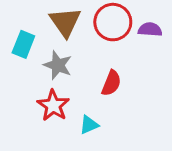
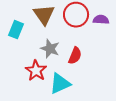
gray star: (58, 65) -> (50, 49), moved
cyan triangle: (89, 125) -> (60, 84), size x1.6

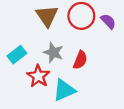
purple semicircle: (101, 20) -> (108, 21), turned 42
cyan rectangle: (16, 30) -> (17, 55), moved, turned 30

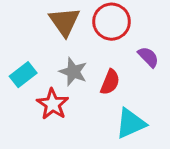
purple semicircle: (108, 21) -> (148, 57), moved
cyan triangle: (64, 90) -> (131, 123), moved

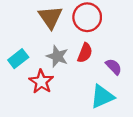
purple semicircle: (148, 57) -> (114, 67), moved
red semicircle: (110, 82) -> (85, 53), moved

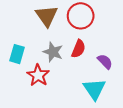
cyan rectangle: (18, 59) -> (17, 54), turned -36
cyan triangle: (102, 97) -> (94, 89), turned -40

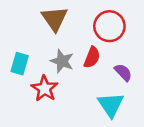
red circle: (81, 16) -> (109, 26), moved

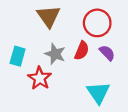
purple semicircle: (123, 72) -> (107, 53), moved

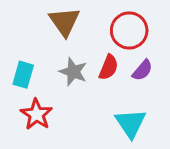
purple semicircle: (107, 53) -> (142, 70), turned 84
red star: (40, 78) -> (36, 114), moved

